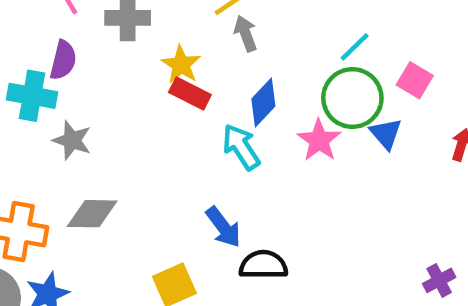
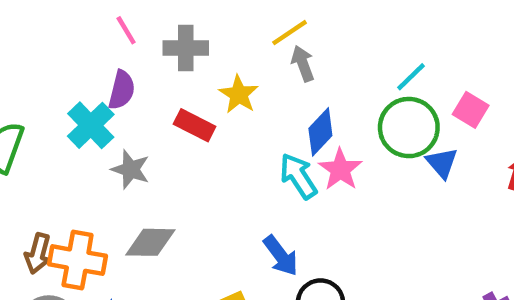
red rectangle: (190, 94) -> (195, 125), moved
cyan cross: (32, 96) -> (91, 125), turned 36
pink star: (319, 140) -> (340, 169), moved

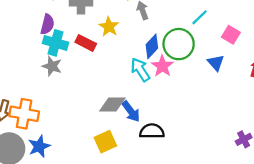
cyan cross: (91, 125) -> (55, 43), moved, turned -30
green circle: (409, 128) -> (179, 44), moved
gray diamond: (150, 242) -> (112, 104), moved

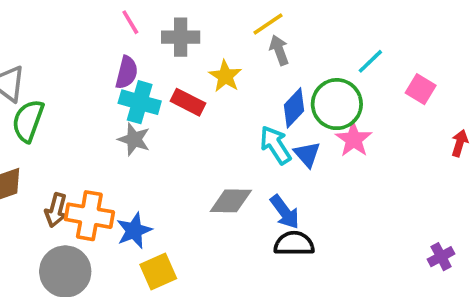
blue triangle: (216, 63) -> (307, 154), moved
pink star: (162, 66) -> (354, 139), moved
blue arrow: (131, 111) -> (285, 212), moved
yellow square: (105, 142) -> (158, 271), moved
blue star: (39, 146) -> (134, 231), moved

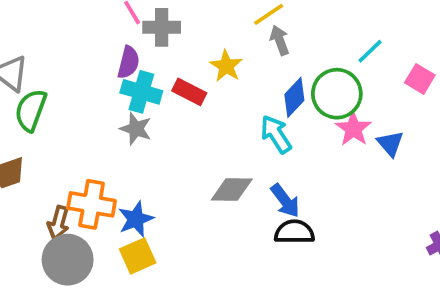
gray cross: (181, 37) -> (162, 27), moved
blue triangle: (307, 154) -> (390, 143), moved
brown arrow: (56, 210) -> (58, 223), moved
yellow square: (158, 271) -> (138, 256), moved

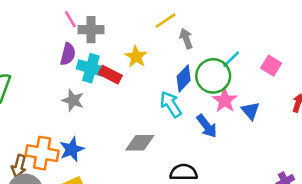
gray arrow: (280, 40) -> (186, 39), moved
cyan line: (370, 51) -> (231, 59), moved
cyan cross: (141, 92) -> (91, 68), moved
blue arrow: (285, 201) -> (207, 126), moved
blue star: (136, 219) -> (72, 149), moved

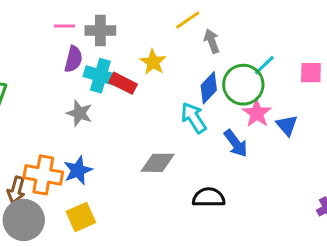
pink line: (70, 19) -> (64, 26), moved, turned -60
pink square: (271, 66) -> (311, 73), turned -30

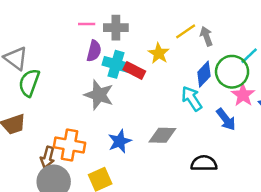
yellow line: (188, 20) -> (186, 31), moved
gray star: (79, 113) -> (99, 95), size x1.4
blue star: (78, 170) -> (120, 141), moved

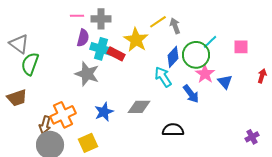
yellow star: (159, 53) -> (136, 40), size x1.4
orange cross: (70, 145) -> (63, 115), turned -35

